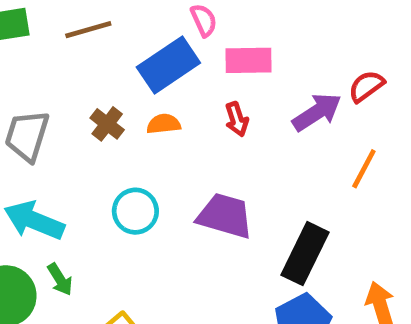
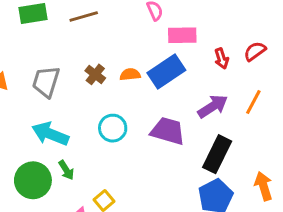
blue rectangle: (168, 65) -> (166, 72), moved
purple arrow: (317, 112) -> (213, 106), moved
red arrow: (237, 119) -> (221, 58), moved

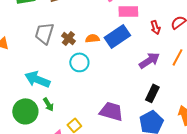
gray trapezoid: (46, 82) -> (44, 33), moved
cyan circle: (113, 128) -> (79, 62), moved
purple trapezoid: (168, 131) -> (111, 111), moved
black rectangle: (217, 154) -> (152, 93), size x0.7

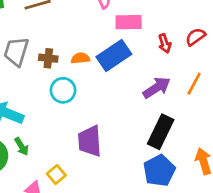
brown cross: (68, 38) -> (48, 58), turned -32
black rectangle: (152, 93) -> (161, 132), size x1.4
purple trapezoid: (111, 111) -> (90, 141), moved, turned -110

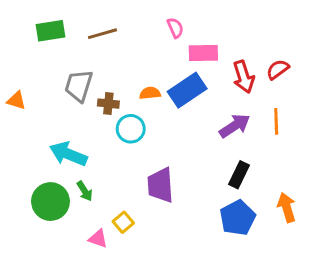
red arrow: (165, 43) -> (244, 77), size x1.5
brown cross: (48, 58) -> (108, 104), moved
orange line: (194, 84) -> (276, 121), turned -30
black rectangle: (161, 132) -> (239, 175), size x0.7

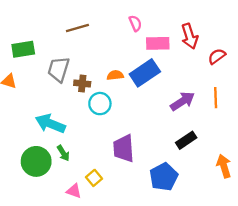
green rectangle: (50, 31) -> (23, 49), moved
red arrow: (244, 77) -> (190, 36), moved
black rectangle: (239, 175) -> (186, 140), turned 30
blue pentagon: (238, 218) -> (164, 177), moved

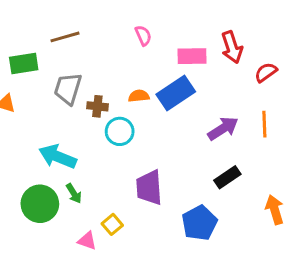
pink semicircle: (135, 23) -> (143, 35), moved
brown line: (77, 28) -> (65, 37), moved

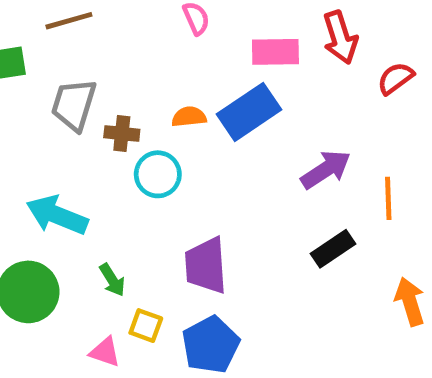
orange line: (264, 124) -> (388, 198), moved
green arrow: (74, 193) -> (112, 280), moved
blue pentagon: (199, 223) -> (211, 345), moved
yellow square: (112, 224) -> (146, 326), turned -30

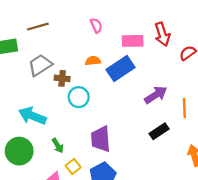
gray trapezoid: (74, 105) -> (40, 65), turned 40
orange semicircle: (189, 117) -> (93, 61), moved
yellow square: (146, 326) -> (73, 166), turned 32

